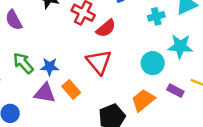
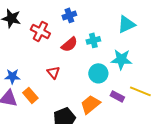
cyan cross: (156, 16) -> (93, 40), moved
red semicircle: (106, 28) -> (69, 44), moved
red triangle: (99, 62) -> (53, 72), size x0.6

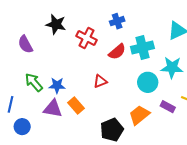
cyan cross: (93, 40) -> (142, 47), size x1.5
red triangle: (53, 72) -> (100, 81), turned 48

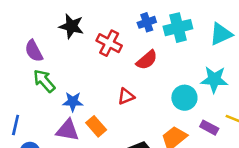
cyan cross: (142, 47) -> (178, 28), moved
green arrow: (34, 82) -> (44, 81), moved

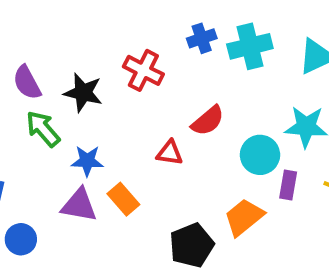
black star: (71, 26) -> (83, 93), moved
red semicircle: (147, 60) -> (208, 121), moved
red triangle: (126, 96) -> (170, 153), turned 30
purple rectangle: (209, 128) -> (288, 185), moved, turned 72

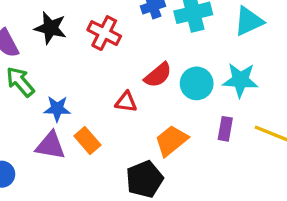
black star: (83, 93) -> (50, 28), moved
cyan circle: (260, 155) -> (197, 83), moved
orange trapezoid: (244, 217) -> (171, 141), moved

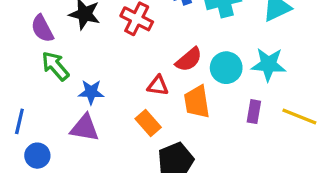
orange rectangle: (87, 141) -> (148, 123), moved
orange trapezoid: (171, 141) -> (197, 102), moved, turned -60

